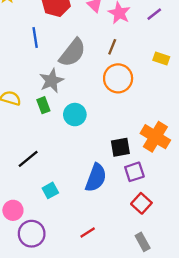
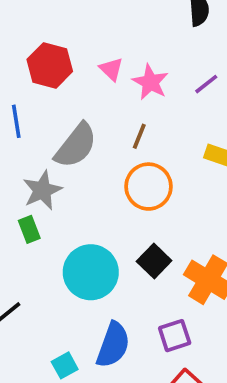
cyan circle: (75, 115) -> (91, 272), moved, size x1.5
black square: (120, 147) -> (154, 261), moved, turned -36
cyan square: (50, 190) -> (65, 365), moved

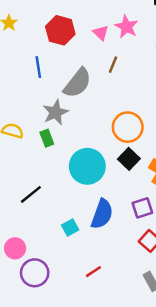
pink star: (150, 82) -> (126, 27), moved
brown line: (139, 136) -> (113, 65), moved
orange circle: (149, 187) -> (128, 127), moved

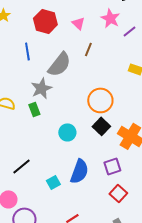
pink star: (126, 27) -> (110, 18), moved
cyan circle: (87, 166) -> (67, 132), size x0.6
black line: (31, 194) -> (21, 166), moved

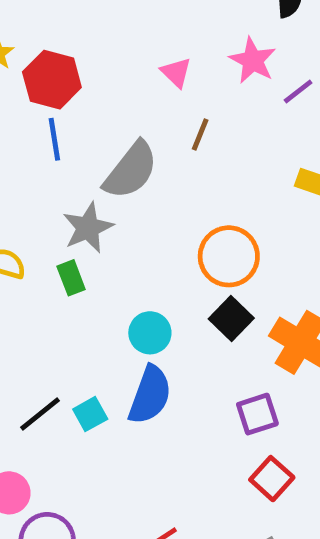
red hexagon: (45, 21) -> (52, 80), moved
blue semicircle: (79, 171) -> (150, 395), moved
cyan square: (53, 182) -> (90, 414), moved

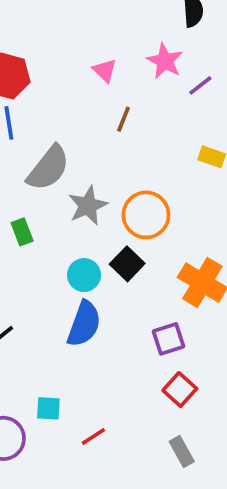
gray semicircle: (131, 170) -> (48, 168), moved
gray star: (88, 228) -> (88, 206), moved
black square: (231, 318) -> (127, 264), moved
cyan square: (90, 414) -> (48, 408), moved, turned 32

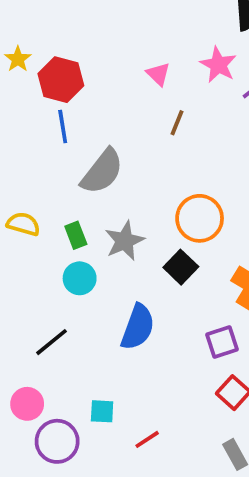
gray star: (88, 206) -> (125, 241), moved
cyan circle: (84, 275) -> (80, 278), moved

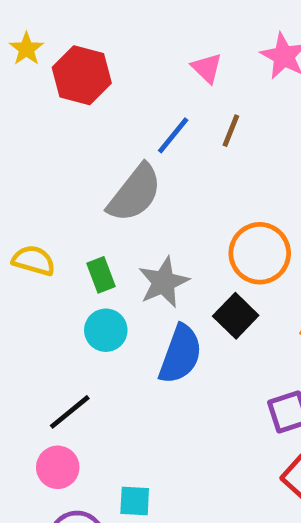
blue line: (63, 127) -> (173, 135), moved, turned 48
blue semicircle: (138, 327) -> (180, 354), moved
pink circle: (27, 404) -> (58, 467), moved

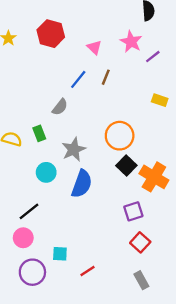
red hexagon: (82, 75) -> (51, 34), moved
gray semicircle: (135, 193) -> (60, 107), size x0.6
green rectangle: (101, 275) -> (39, 133), moved
black square: (236, 316) -> (126, 165), moved

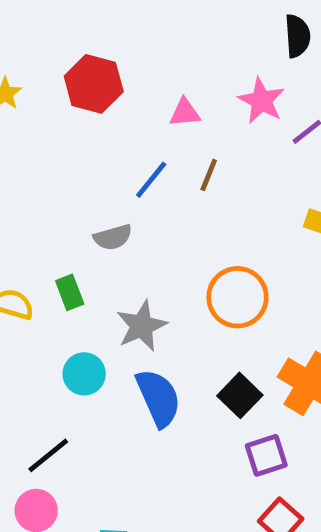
pink triangle: (94, 47) -> (185, 113), turned -49
gray semicircle: (60, 107) -> (113, 237), turned 36
black square: (126, 165) -> (240, 395), moved
blue semicircle: (82, 184) -> (158, 398), turned -44

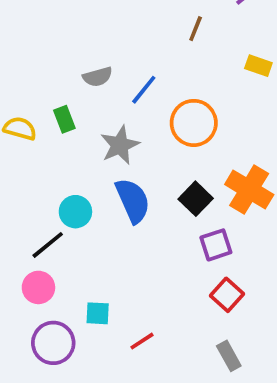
brown line: (209, 175) -> (196, 29), moved
blue line: (151, 180) -> (144, 90), moved
cyan circle: (84, 374) -> (75, 212), moved

